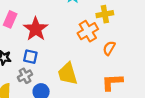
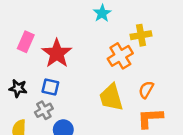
orange semicircle: (109, 48) -> (146, 90), moved
yellow trapezoid: (68, 74) -> (111, 97), moved

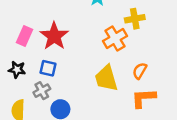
pink rectangle: (26, 42) -> (24, 36), moved

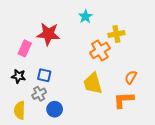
red star: (54, 36) -> (48, 34), moved, turned -30
orange semicircle: (140, 71) -> (131, 77), moved

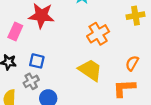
yellow cross: (116, 34) -> (135, 16), moved
yellow trapezoid: (93, 83) -> (90, 70), turned 140

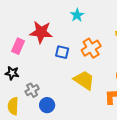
blue square: (37, 61) -> (62, 52), moved

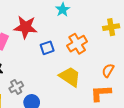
blue square: (62, 52) -> (47, 48), turned -32

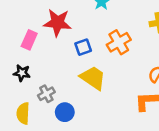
yellow trapezoid: (70, 77) -> (93, 78), moved

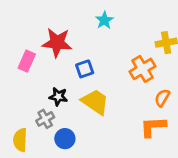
orange cross: (119, 42) -> (142, 69), moved
black star: (22, 73) -> (58, 97), moved

